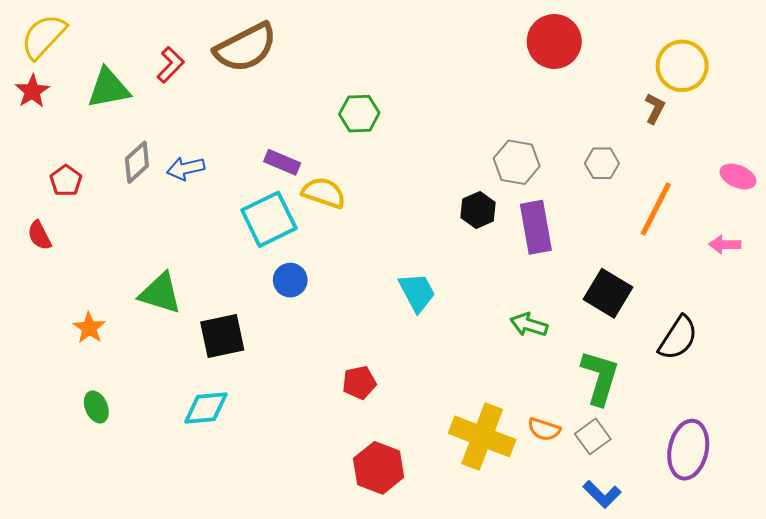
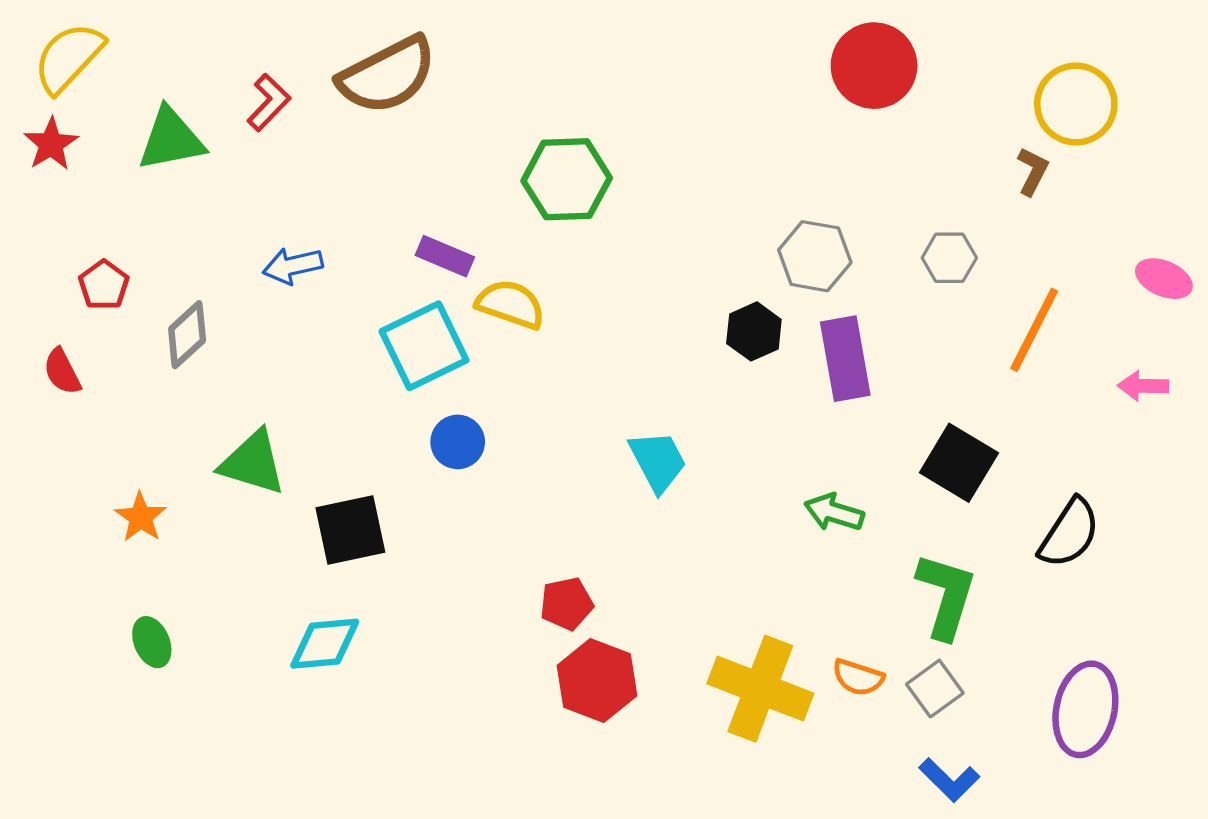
green hexagon: (359, 114) -> (567, 179), size x1.4
gray diamond: (137, 162) -> (187, 335), moved
red hexagon: (379, 468) -> (597, 681), moved

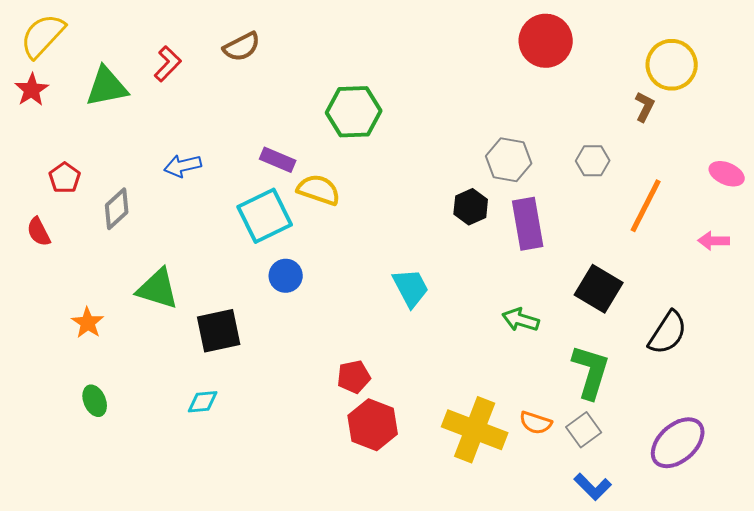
brown semicircle: (387, 75) -> (242, 47), size x0.6
cyan diamond: (325, 644) -> (203, 402), size x0.7
purple ellipse: (1085, 709) -> (678, 443), turned 36

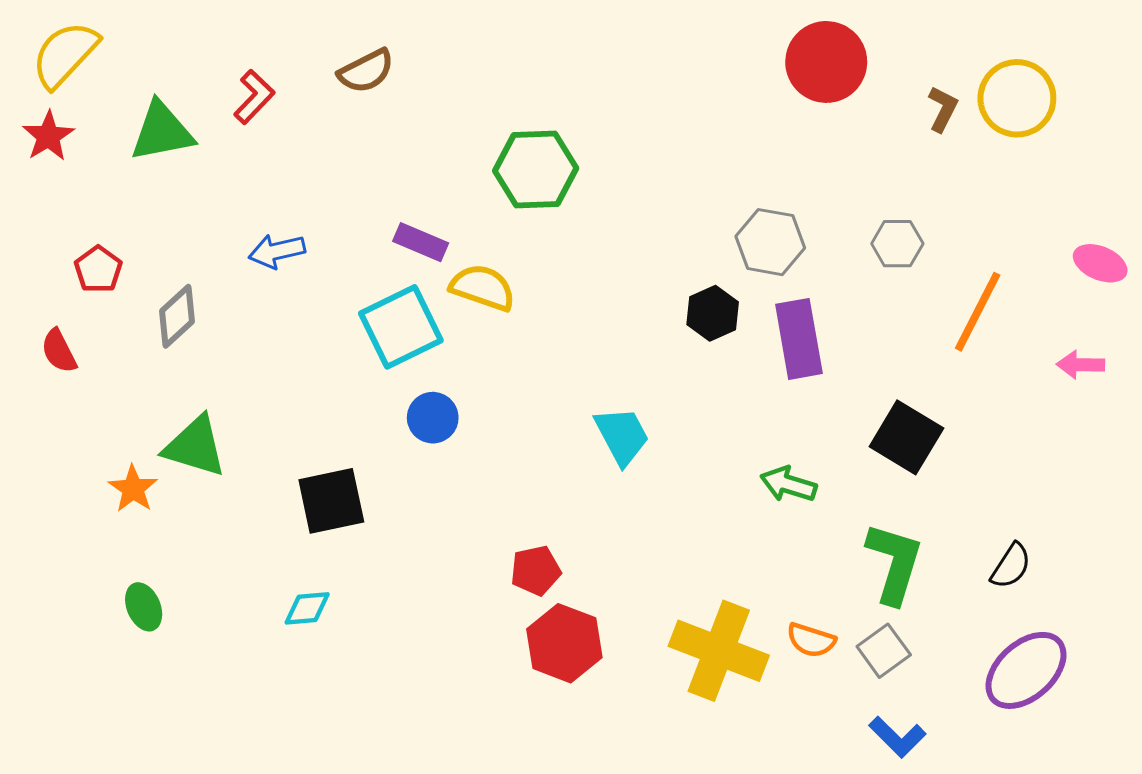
brown L-shape: (645, 107) -> (943, 109), moved
green triangle: (158, 289) -> (195, 446), moved
black semicircle: (668, 333) -> (1011, 566), moved, size x0.7

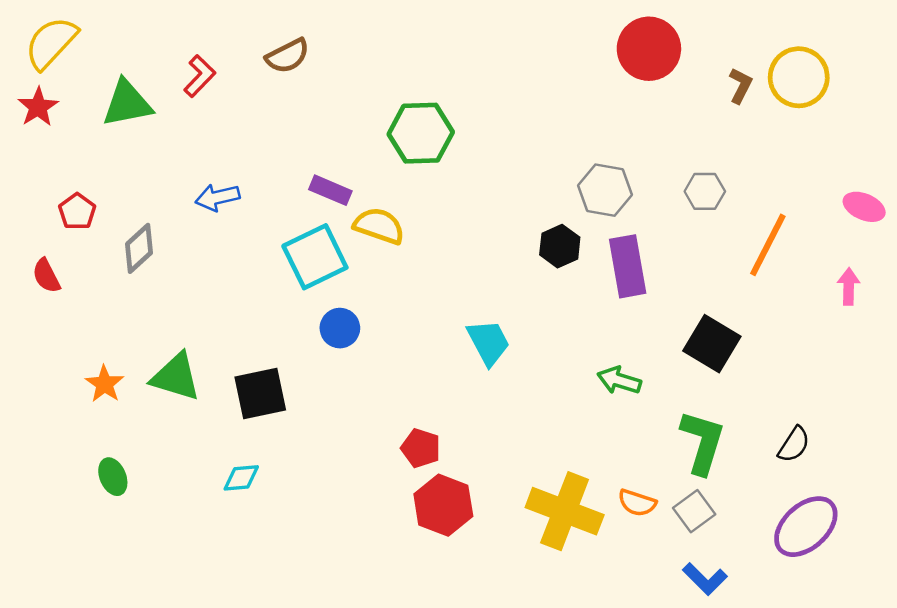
pink arrow: (1080, 365) -> (849, 286), turned 90
green triangle: (195, 446) -> (176, 377), moved
red pentagon: (536, 571) -> (421, 448), turned 30

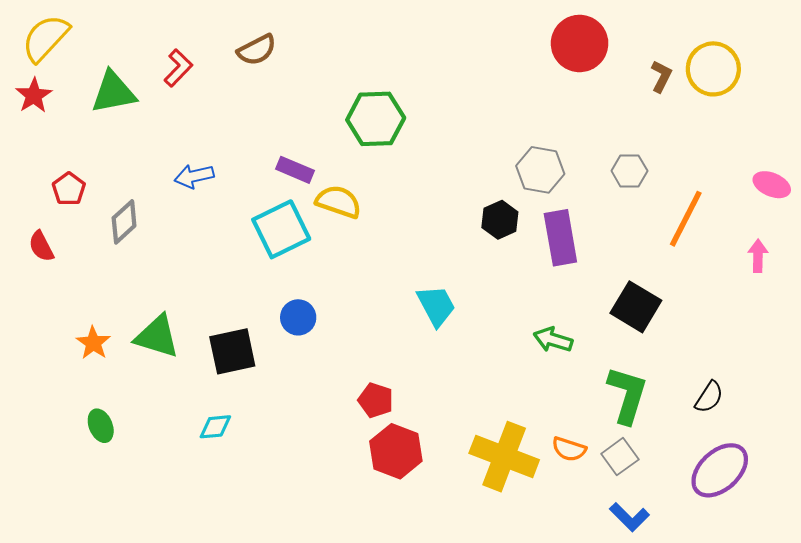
blue circle: (340, 328) -> (298, 317), moved

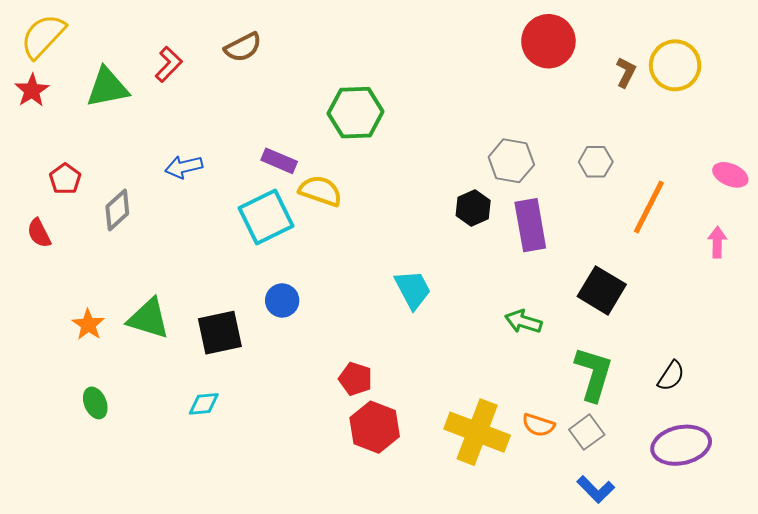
purple ellipse: (720, 470) -> (681, 445), turned 30

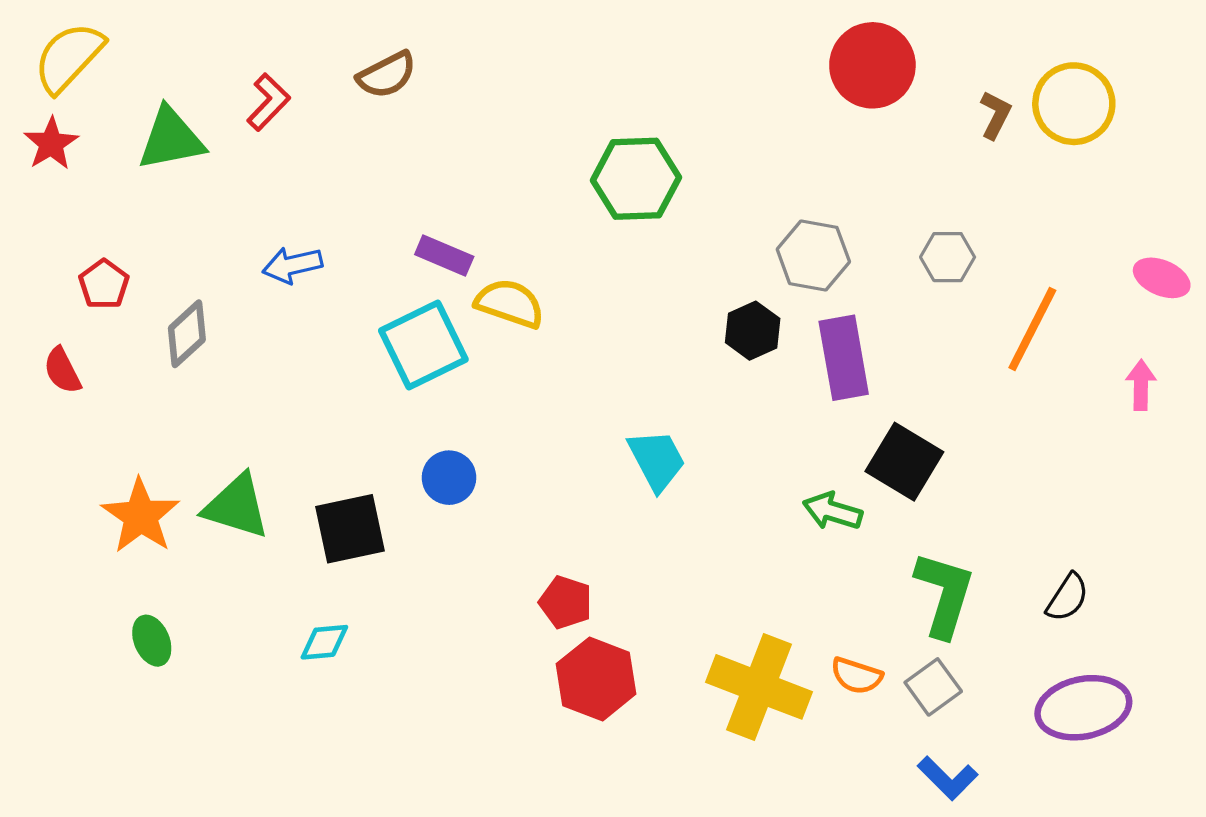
green hexagon: (356, 113) -> (636, 179), moved
black square: (602, 290) -> (904, 462), moved
orange star: (88, 325) -> (141, 516), size x1.5

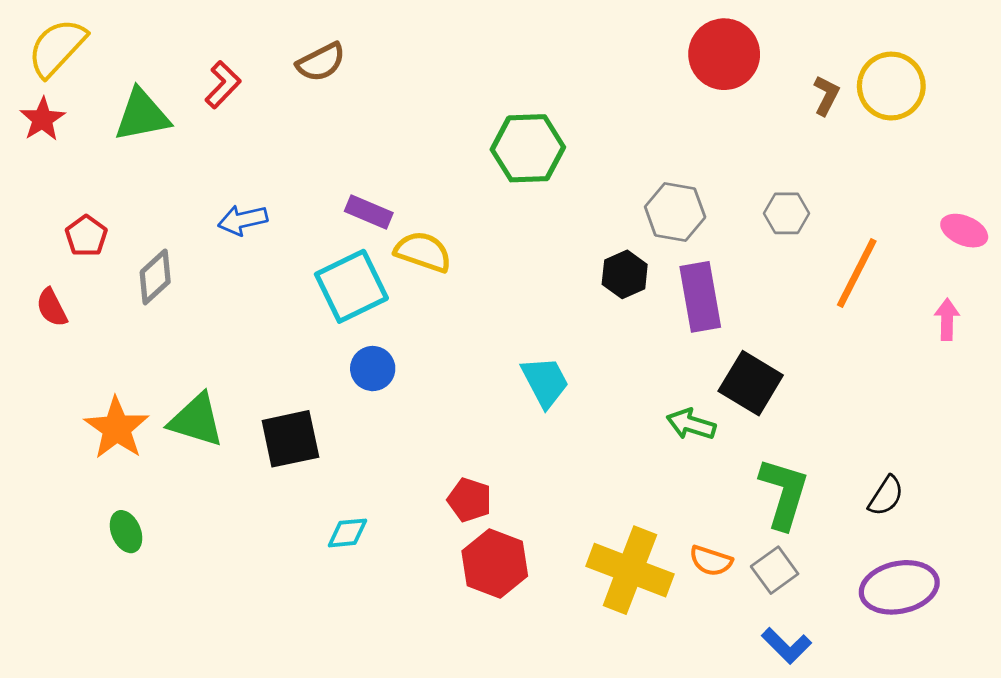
blue circle: (449, 478) -> (373, 369), moved
cyan diamond: (324, 642) -> (347, 533), moved

